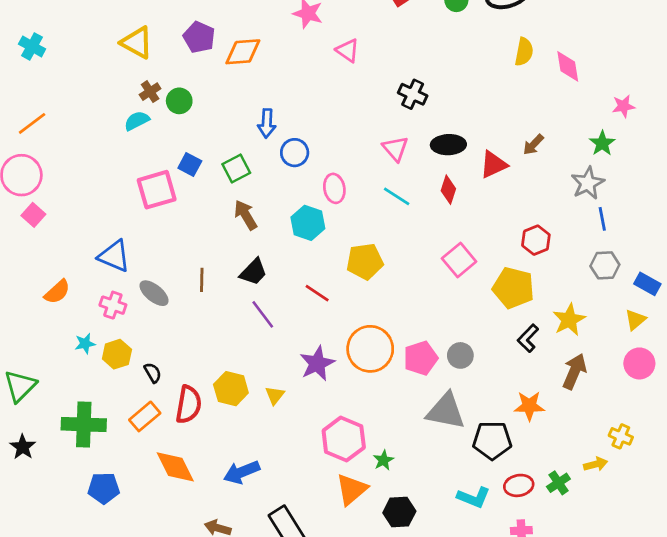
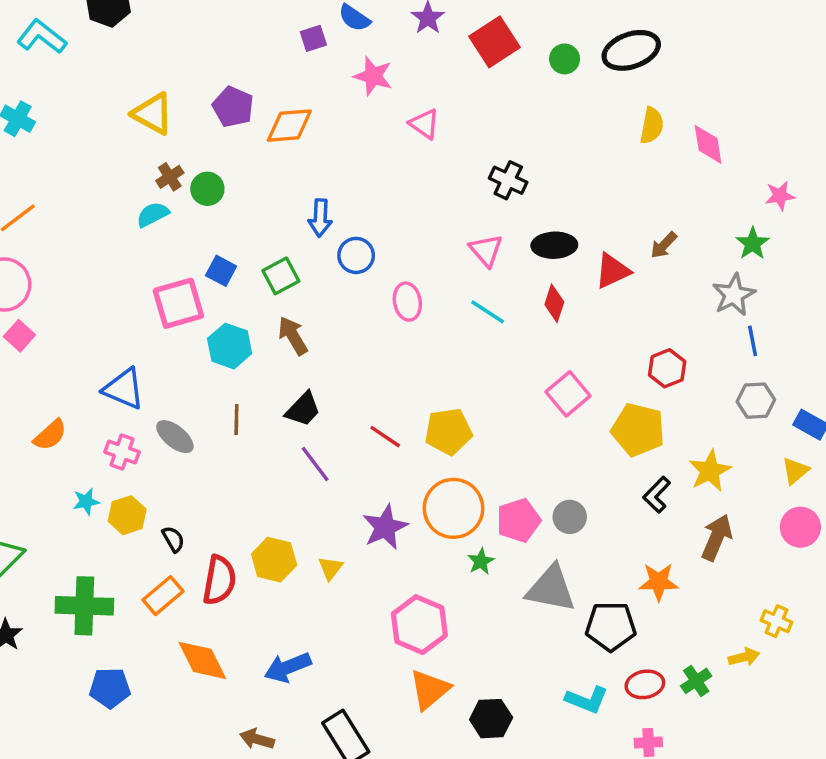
cyan hexagon: (308, 223) -> (230, 346), moved
yellow pentagon: (365, 261) -> (448, 431), moved
green star: (383, 460) -> (481, 561), moved

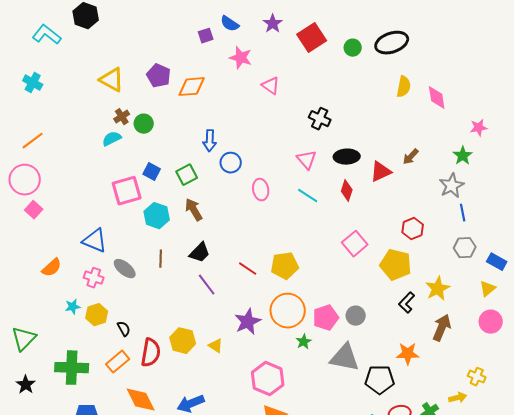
yellow triangle: (330, 568) -> (216, 346), turned -35

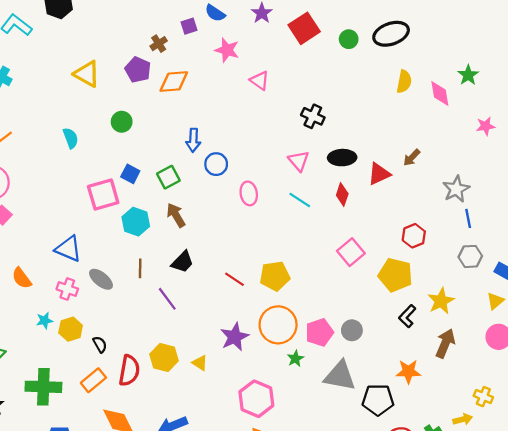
brown cross: (122, 117) -> (159, 44), moved
cyan semicircle: (112, 139) -> (71, 138), moved, turned 96
green star: (463, 156) -> (468, 75), moved
orange semicircle: (52, 268) -> (22, 278), turned 95
purple line: (207, 285) -> (167, 299), moved

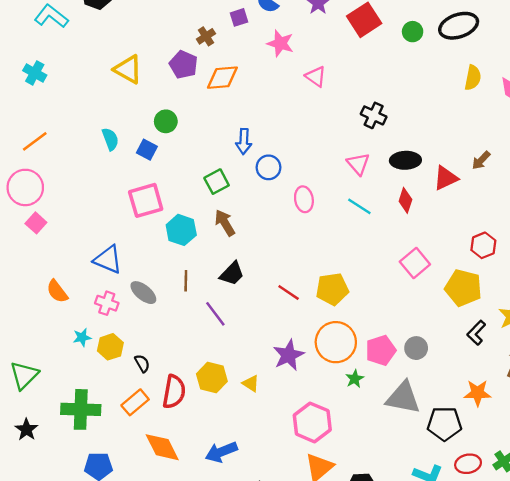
blue square: (130, 174) -> (147, 150), moved

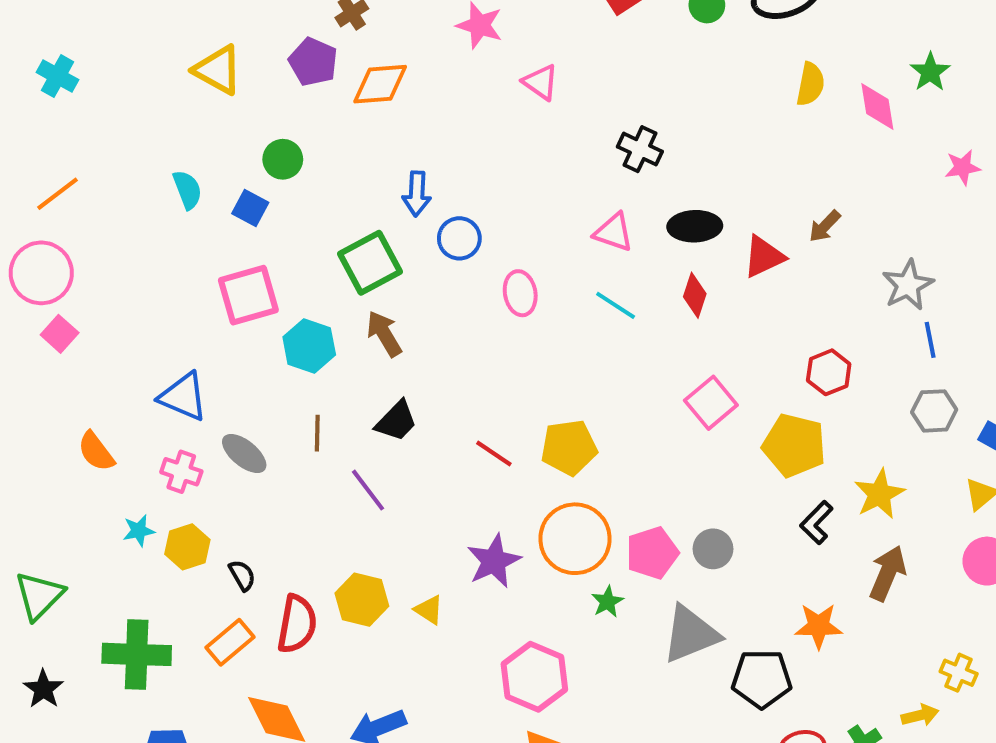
pink triangle: (358, 164) -> (614, 232), turned -30
green square: (217, 182) -> (370, 263), size x1.4
gray triangle: (403, 398) -> (691, 634), turned -33

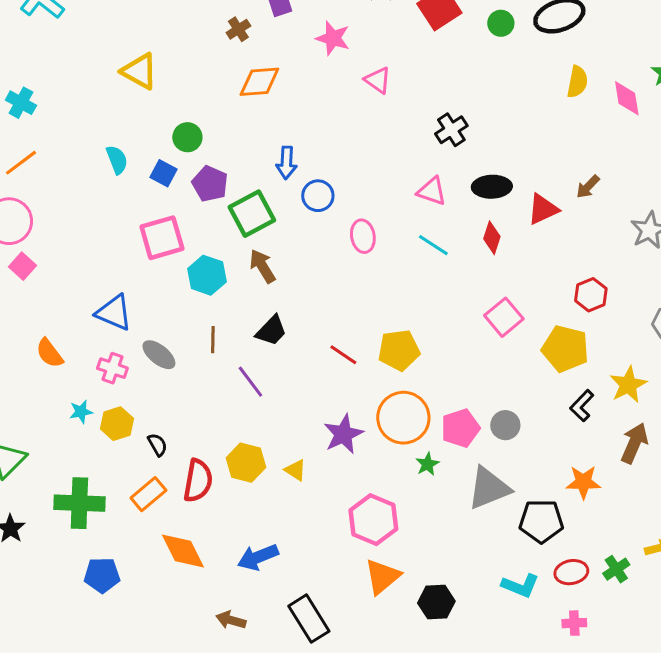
purple pentagon: (313, 62) -> (210, 184), moved
cyan cross: (57, 76) -> (21, 103), moved
black cross: (640, 149) -> (451, 130), turned 32

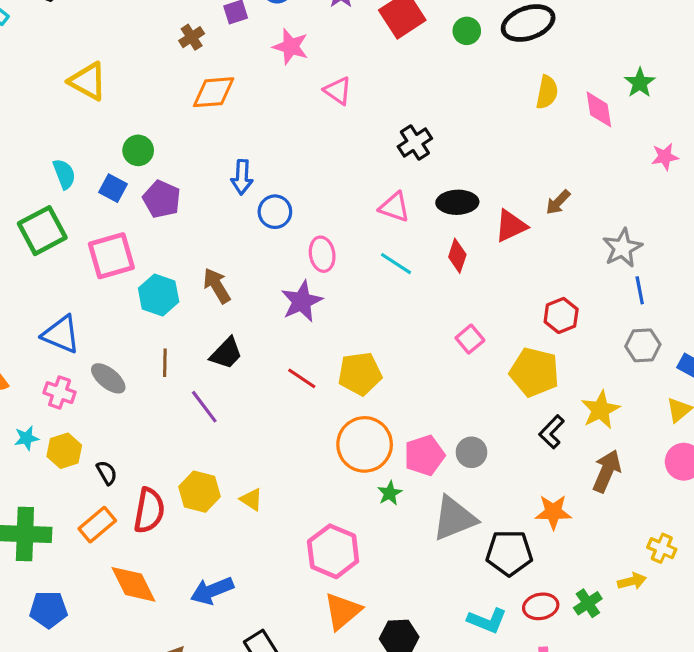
green square: (252, 214) -> (42, 231), moved
pink square: (504, 317) -> (470, 339), size x0.7
purple star: (343, 434) -> (302, 301), moved

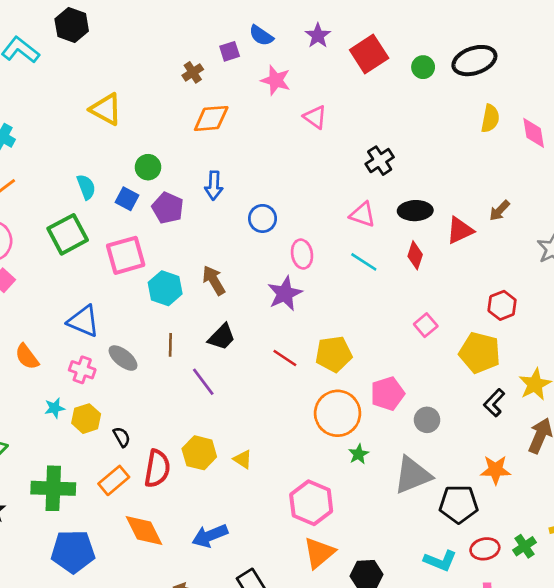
blue arrow: (242, 177) -> (214, 186), moved
pink pentagon: (424, 455) -> (388, 394), moved
blue pentagon: (49, 610) -> (73, 551), size x1.4

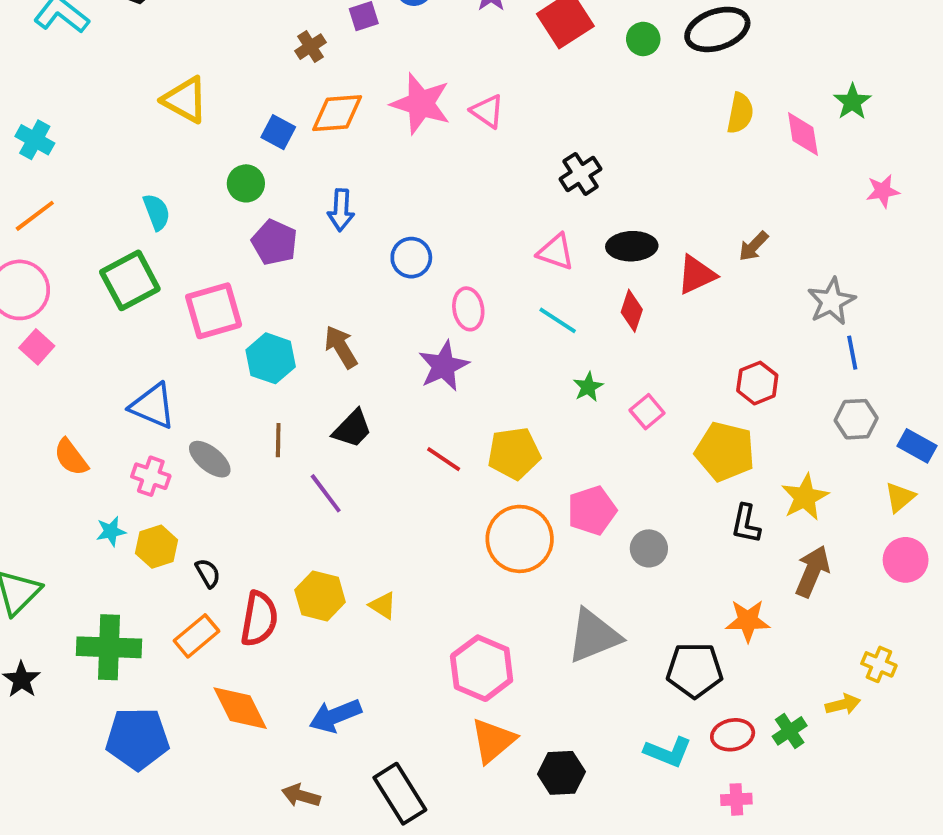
pink star: (276, 80) -> (421, 104), moved, size x1.4
blue square: (127, 199) -> (278, 132), moved
black L-shape: (494, 403) -> (746, 524), turned -32
green star: (359, 454) -> (588, 387), moved
gray triangle: (413, 475) -> (594, 636), moved

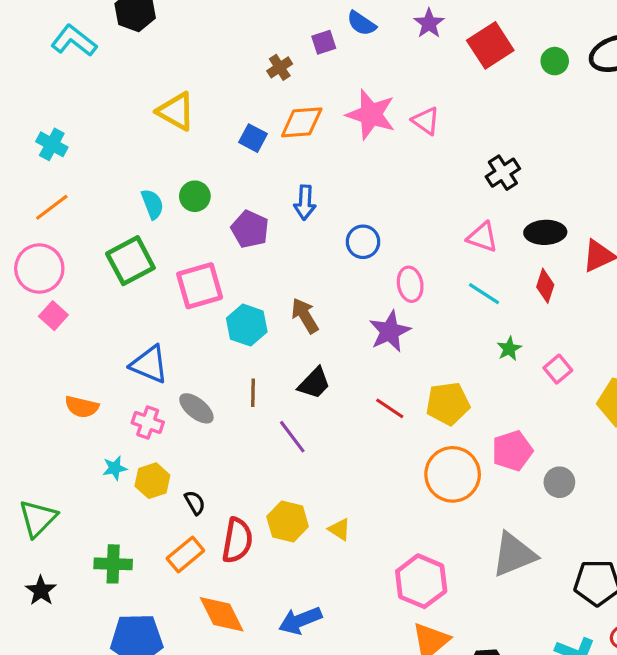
green circle: (246, 183) -> (195, 196), moved
orange semicircle: (71, 457) -> (82, 407), turned -40
green cross: (109, 647) -> (113, 564), size x0.7

